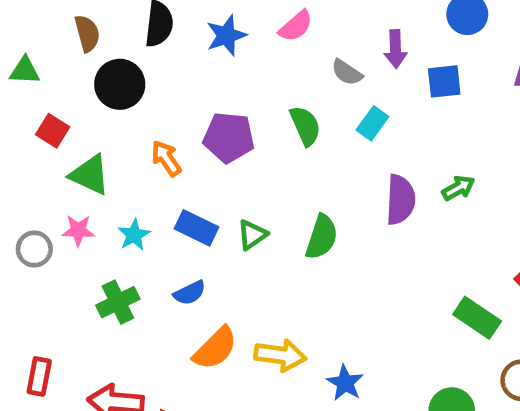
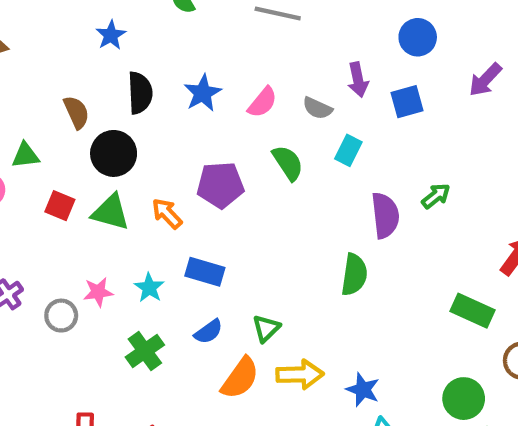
pink semicircle: (296, 26) -> (262, 102), moved
green triangle: (90, 175) -> (111, 212), moved
green triangle: (252, 235) -> (266, 328), moved
green semicircle: (322, 237) -> (354, 275), moved

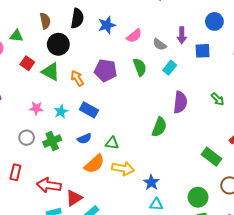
green arrow: (436, 196) -> (218, 99), moved, turned 72
gray circle: (61, 316) -> (27, 138), moved
green triangle: (266, 328) -> (112, 143), turned 40

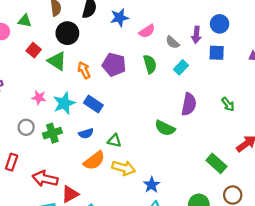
blue circle: (214, 21) -> (220, 24), moved
cyan star: (61, 112) -> (64, 103), size x1.5
green semicircle: (159, 127) -> (165, 128), turned 90

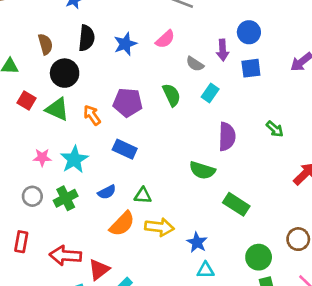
pink semicircle: (147, 31) -> (165, 39), moved
blue rectangle: (93, 104) -> (125, 149), moved
green rectangle: (216, 163) -> (236, 204), moved

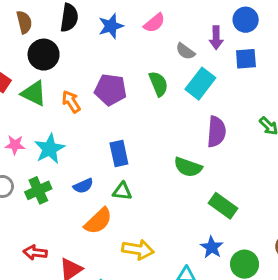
cyan rectangle: (210, 93) -> (200, 84), size x1.5
blue rectangle: (125, 149) -> (119, 154), moved, turned 50
yellow arrow: (159, 227) -> (138, 250), moved
blue star: (197, 242) -> (212, 247), moved
red arrow: (65, 256) -> (35, 252), size x0.7

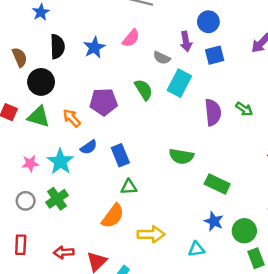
purple semicircle: (216, 132) -> (213, 112), moved
blue semicircle: (83, 186) -> (89, 147), moved

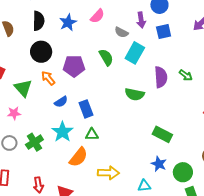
black circle: (41, 82) -> (41, 52), moved
green triangle: (39, 117) -> (23, 88), moved, turned 30
green semicircle: (181, 156) -> (135, 94), moved
cyan star: (60, 162) -> (62, 132), moved
red arrow: (64, 252) -> (38, 185), turned -98

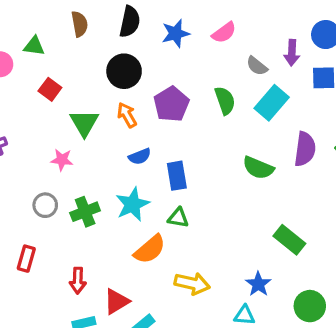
purple pentagon: (74, 66) -> (171, 104), turned 30
blue star: (159, 164) -> (258, 284), moved

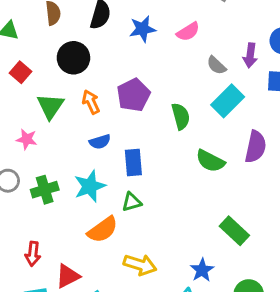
black circle: (124, 71) -> (73, 58), moved
green semicircle: (225, 101) -> (181, 116), moved
green triangle: (178, 218) -> (132, 202), turned -30

